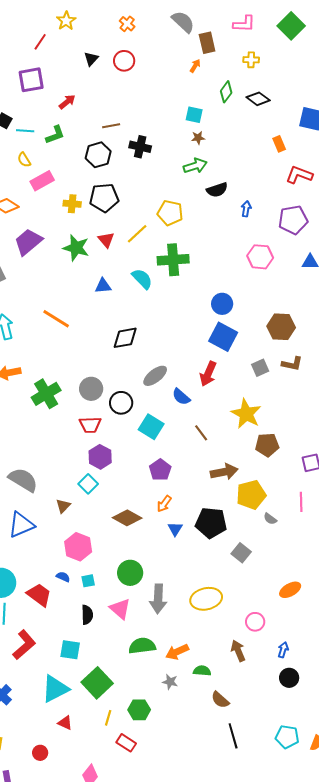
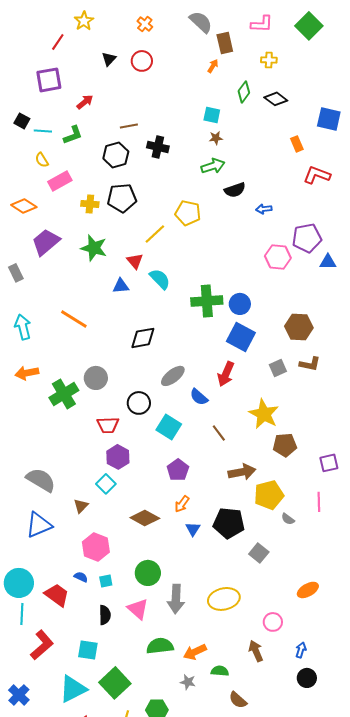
blue arrow: (246, 209) -> (264, 209), turned -105
purple pentagon: (293, 220) -> (307, 238), moved
red triangle: (106, 240) -> (135, 261), moved
green cross: (173, 260) -> (207, 301), moved
gray circle: (91, 389) -> (96, 378), moved

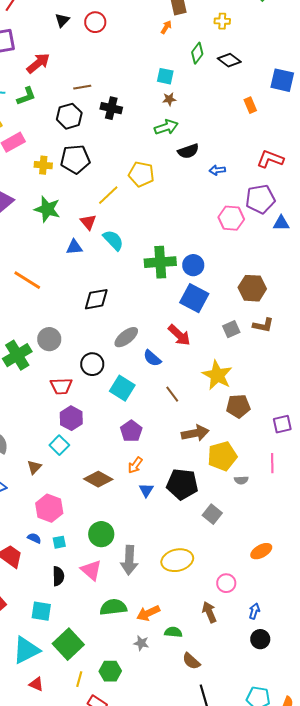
red arrow: (85, 102) -> (38, 63), size x1.4
red L-shape: (317, 175) -> (270, 159), moved
red arrow: (226, 374) -> (179, 335), turned -70
gray semicircle: (288, 519) -> (241, 480), turned -40

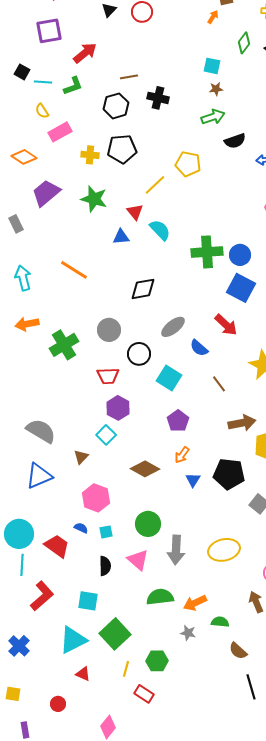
gray circle: (49, 339) -> (109, 330), moved

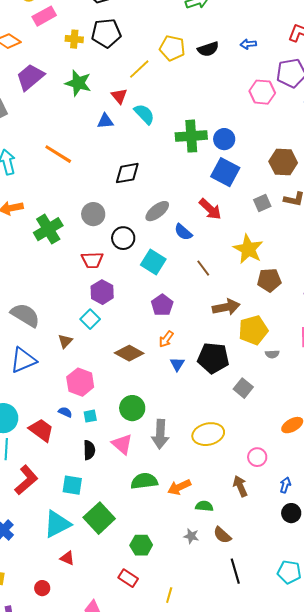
black semicircle: (235, 141) -> (208, 49), moved
gray star: (188, 633) -> (191, 536), moved
yellow line: (126, 669) -> (169, 595), moved

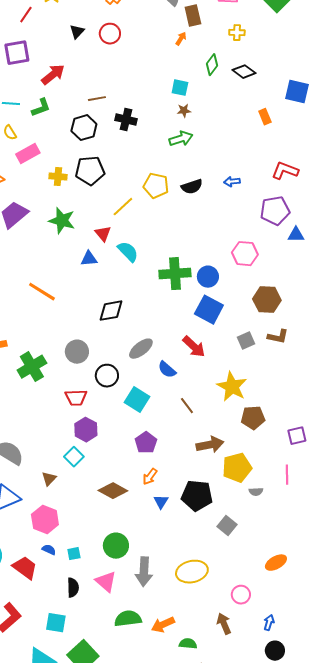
pink hexagon: (262, 92) -> (245, 254), moved
pink hexagon: (80, 382) -> (45, 520), moved

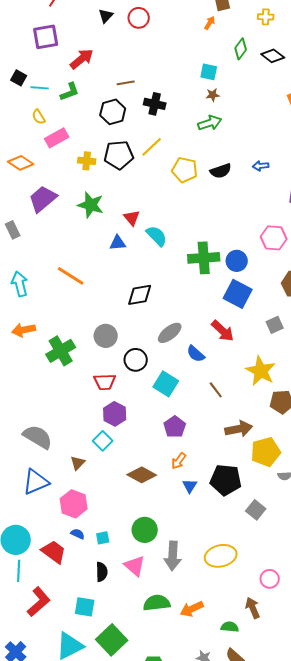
yellow line: (123, 207) -> (152, 147), moved
green semicircle: (188, 644) -> (230, 627), moved

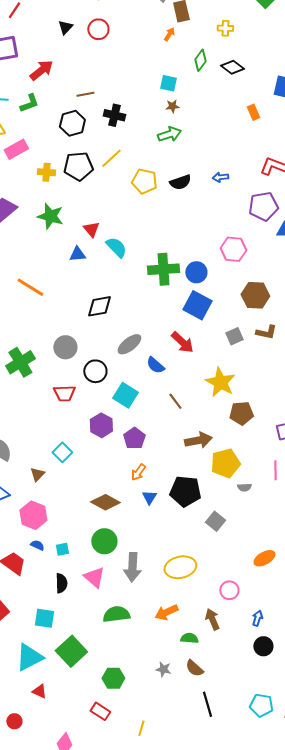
purple hexagon: (115, 414) -> (101, 425), moved
brown diamond: (142, 475) -> (105, 502), moved
orange arrow: (192, 609) -> (166, 612), moved

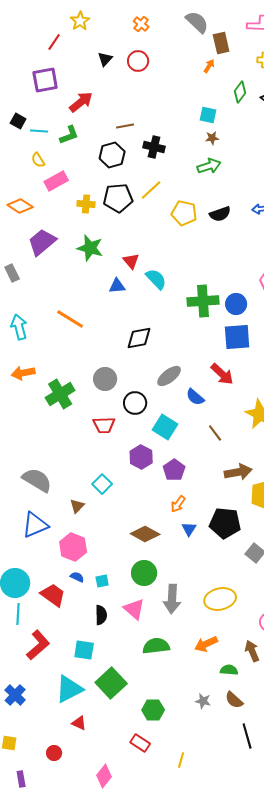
blue square: (197, 305) -> (237, 337), turned -32

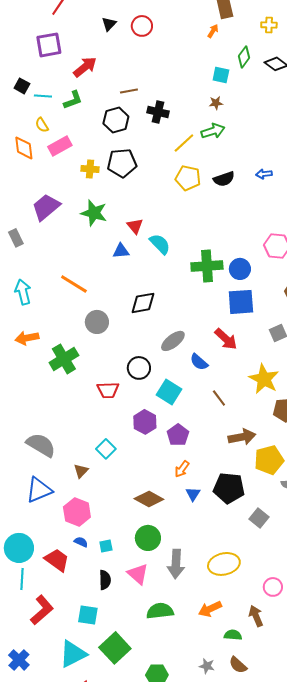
cyan square: (208, 115) -> (221, 75), moved
yellow line: (151, 190) -> (184, 143), moved
orange diamond: (20, 206) -> (24, 148), moved, turned 50
gray circle: (105, 379) -> (97, 322), moved

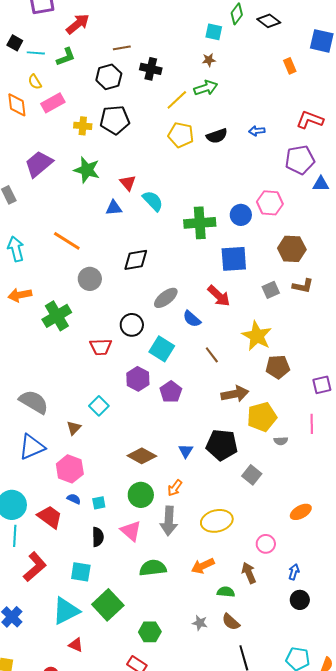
blue circle: (240, 269) -> (241, 215), moved
orange arrow: (182, 469) -> (175, 488), moved

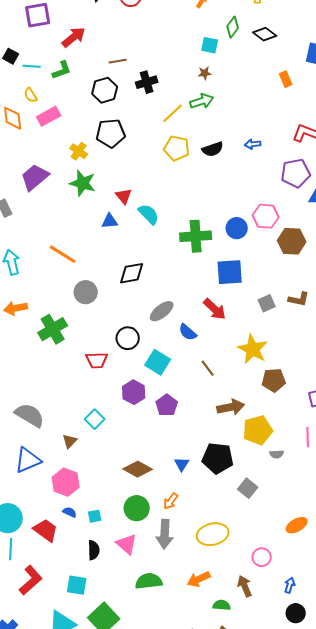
black cross: (151, 69) -> (147, 82), turned -30
yellow cross: (83, 126) -> (79, 151), moved, turned 30
brown hexagon: (292, 249) -> (292, 241), moved

